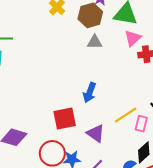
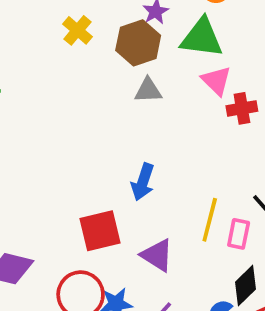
pink triangle: (133, 38) -> (216, 81), turned -30
yellow line: (126, 115) -> (210, 220), turned -40

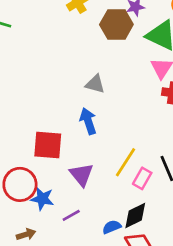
gray triangle: (148, 90) -> (95, 84), moved
blue arrow: (143, 182) -> (88, 121), turned 125

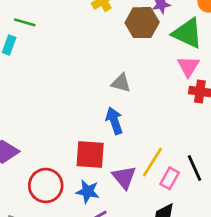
red square: (48, 145) -> (90, 155), moved
purple triangle: (81, 175) -> (124, 177), moved
blue star: (42, 199) -> (88, 191), moved

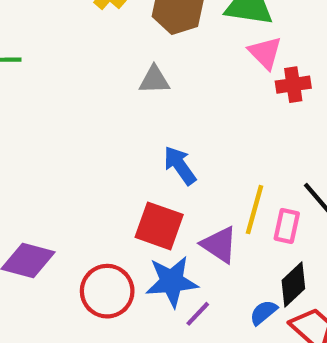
gray triangle: (121, 83) -> (154, 80), moved
red square: (90, 155) -> (159, 226), turned 32
blue star: (88, 191) -> (172, 282), size x1.4

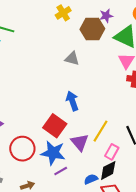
pink rectangle: (287, 226) -> (112, 152), moved

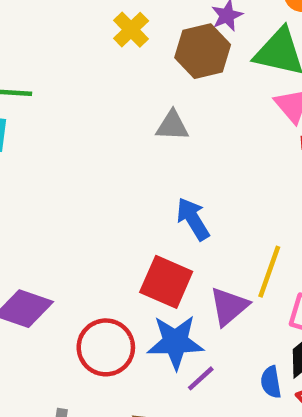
purple triangle: (80, 142) -> (229, 306), turned 42
blue semicircle: (91, 179) -> (271, 382), turned -64

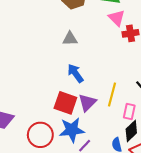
gray triangle: (172, 126) -> (70, 39), moved
purple triangle: (229, 306) -> (87, 103), moved

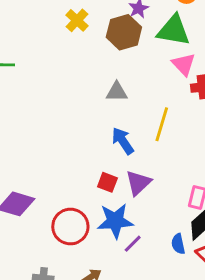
yellow line: (112, 95) -> (162, 124), moved
red square: (65, 103) -> (107, 182), size x0.6

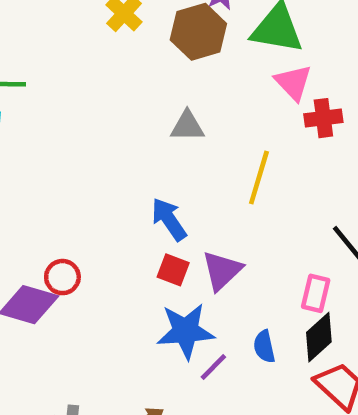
blue arrow: (123, 141) -> (169, 219), moved
red circle: (70, 227) -> (62, 277), moved, size x0.6
blue semicircle: (178, 244) -> (264, 347), moved

